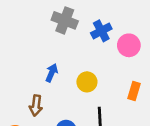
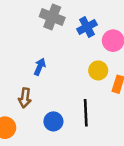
yellow circle: (87, 82) -> (98, 70), moved

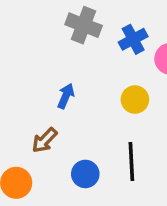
yellow circle: (98, 70) -> (135, 100), moved
brown arrow: (25, 98) -> (45, 140), turned 36

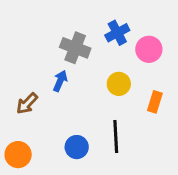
gray cross: (84, 25) -> (75, 48), moved
brown arrow: (45, 140) -> (27, 103), moved

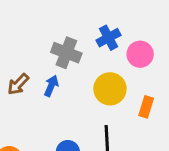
yellow circle: (119, 84) -> (110, 89), size x1.4
brown arrow: (27, 103) -> (18, 84), moved

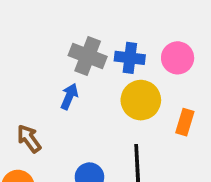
blue cross: (108, 38) -> (130, 58), moved, turned 35
brown arrow: (18, 84) -> (29, 139), moved, turned 100

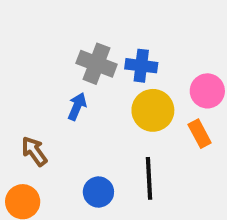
pink circle: (178, 58) -> (207, 91), moved
orange rectangle: (185, 122) -> (200, 134), turned -45

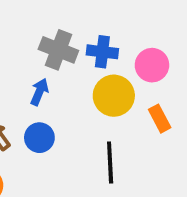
pink circle: (207, 91) -> (152, 65), moved
blue circle: (98, 192) -> (39, 138), moved

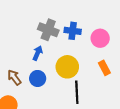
yellow circle: (114, 96) -> (67, 67), moved

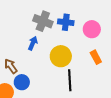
blue circle: (38, 78) -> (22, 82), moved

